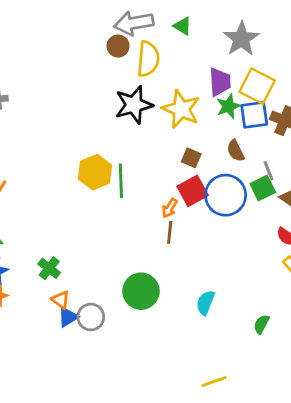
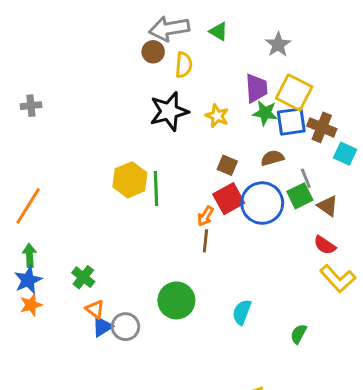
gray star: (241, 39) -> (278, 45), size x0.7
yellow semicircle: (148, 59) -> (184, 65), size x0.7
green star: (228, 106) -> (265, 113), turned 30
yellow star: (181, 109) -> (217, 116), size x0.6
brown semicircle: (236, 151) -> (272, 158), turned 100

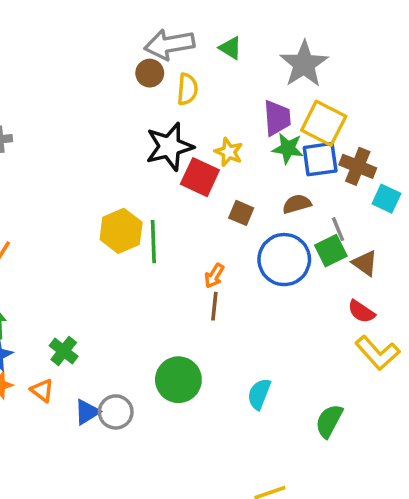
gray star: (278, 45) -> (304, 64), size x1.5
red square: (229, 199) -> (200, 177), moved, turned -36
orange triangle: (95, 309) -> (42, 390), moved
green semicircle: (299, 334) -> (329, 421), size x1.4

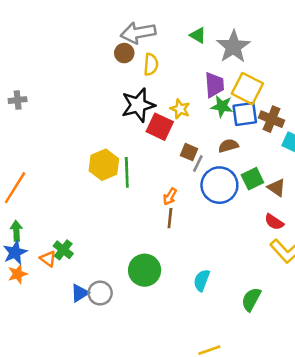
green triangle: (230, 48) -> (198, 35), moved
gray line: (338, 229) -> (198, 164), moved, turned 48
orange triangle: (42, 390) -> (48, 259), moved

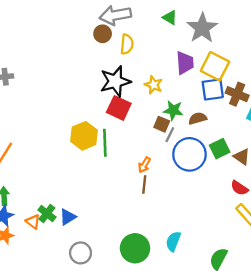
green star: (222, 106) -> (173, 110), moved
red square: (160, 127) -> (119, 108), moved
green circle: (145, 270) -> (135, 248), moved
blue triangle: (80, 293) -> (68, 217), moved

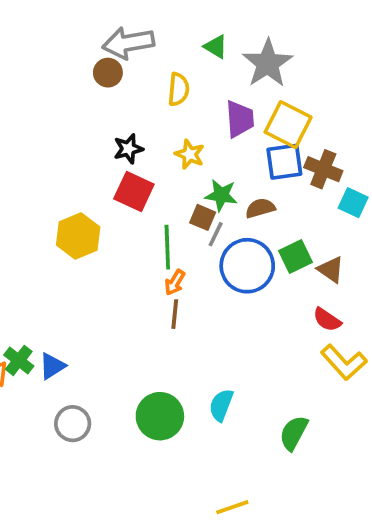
yellow semicircle: (127, 44) -> (178, 89), moved
black star: (115, 81) -> (128, 149), size x0.6
green line: (105, 143) -> (167, 247), moved

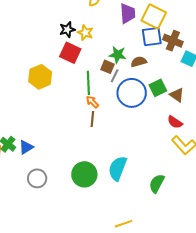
yellow star: (190, 154) -> (85, 33), moved
orange arrow: (175, 282) -> (92, 102), turned 104
cyan semicircle: (221, 405) -> (118, 168), size x1.4

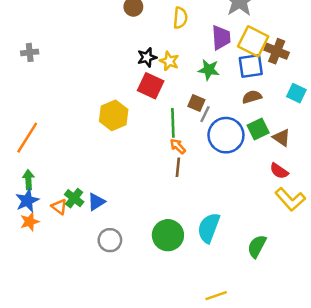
brown cross: (173, 41) -> (277, 51), moved
green star: (118, 55) -> (209, 70), moved
brown semicircle: (139, 62) -> (252, 97), moved

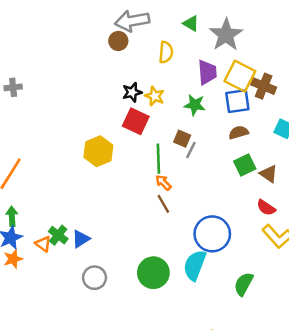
blue circle: (226, 135) -> (212, 234), moved
brown line: (178, 167) -> (163, 204), turned -36

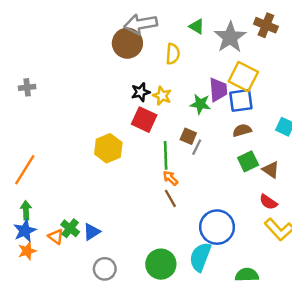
brown circle: (118, 41) -> (127, 43), size x1.6
purple trapezoid: (207, 72) -> (218, 90), moved
brown cross: (264, 86) -> (266, 25), moved
green semicircle: (244, 284) -> (247, 275), turned 60

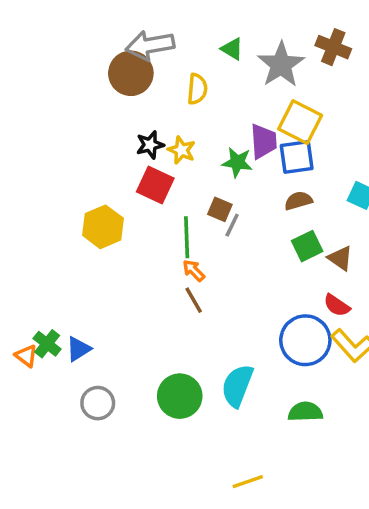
blue circle: (217, 227) -> (305, 340), moved

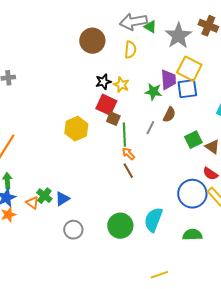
gray arrow: (150, 45) -> (133, 22), moved
brown semicircle: (298, 201) -> (169, 115), moved, turned 133
brown square: (220, 209) -> (113, 119), moved

